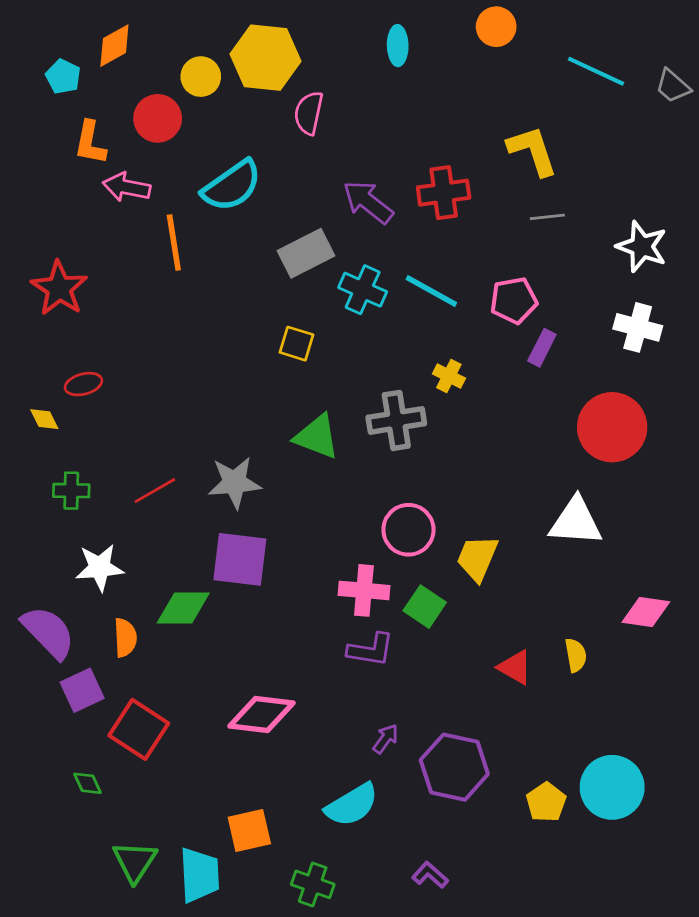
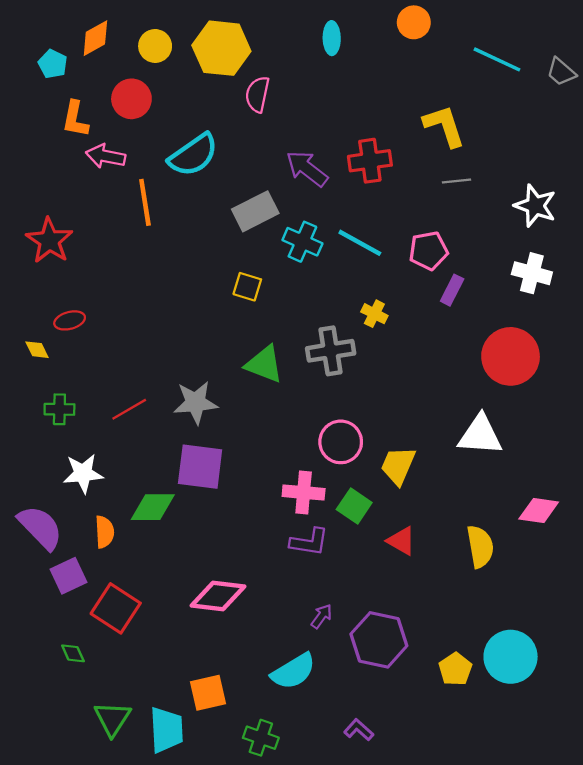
yellow circle: (201, 77) -> (155, 46), moved
yellow semicircle: (576, 655) -> (480, 547), size x1.5
red triangle: (515, 667) -> (401, 541), moved

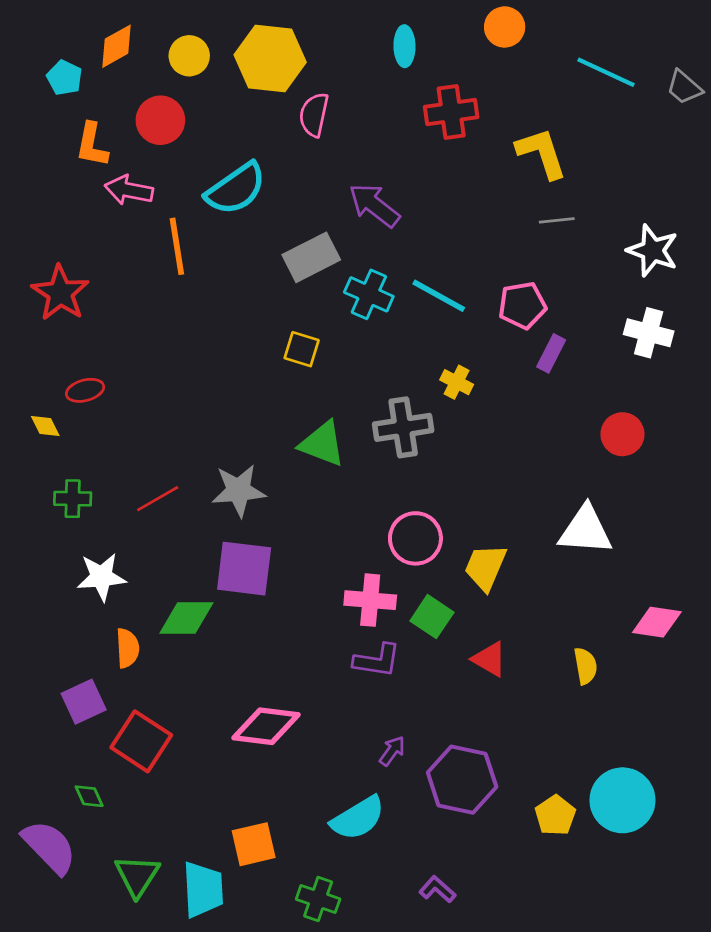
red cross: (370, 161) -> (451, 112), moved
red circle: (511, 356) -> (622, 434), size x0.6
purple semicircle: (40, 527) -> (49, 847), moved
yellow semicircle: (480, 547) -> (585, 666), size x0.7

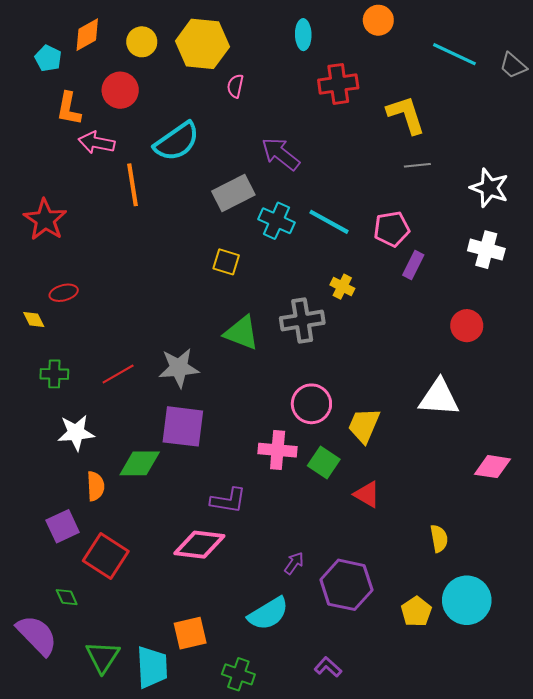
pink semicircle: (314, 115) -> (235, 86), size x0.7
purple L-shape: (377, 660) -> (228, 500), moved
yellow semicircle: (585, 666) -> (439, 539), moved

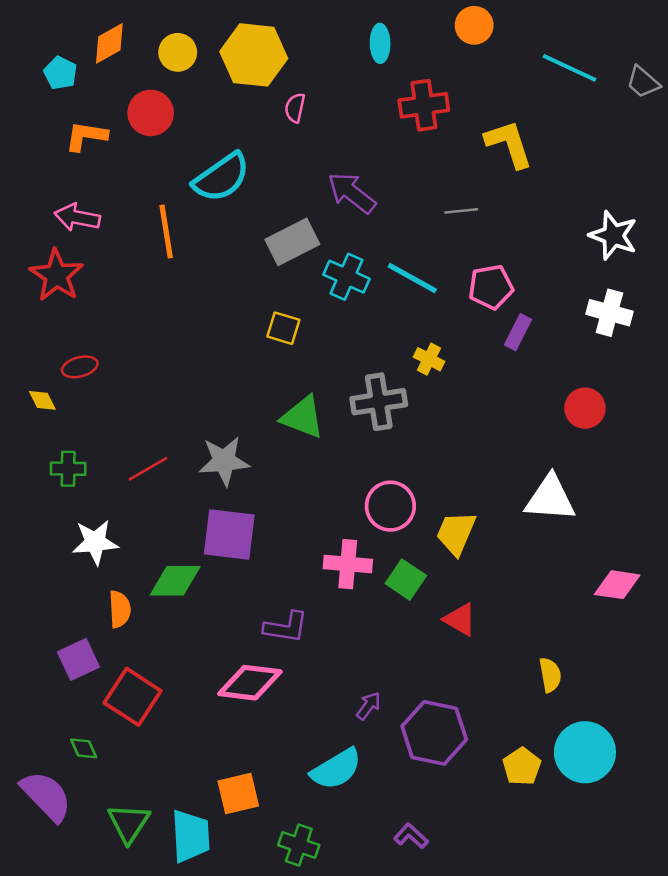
orange L-shape: (69, 109) -> (86, 136), turned 88
pink arrow: (97, 143) -> (77, 217), moved
gray line: (417, 165) -> (461, 211), moved

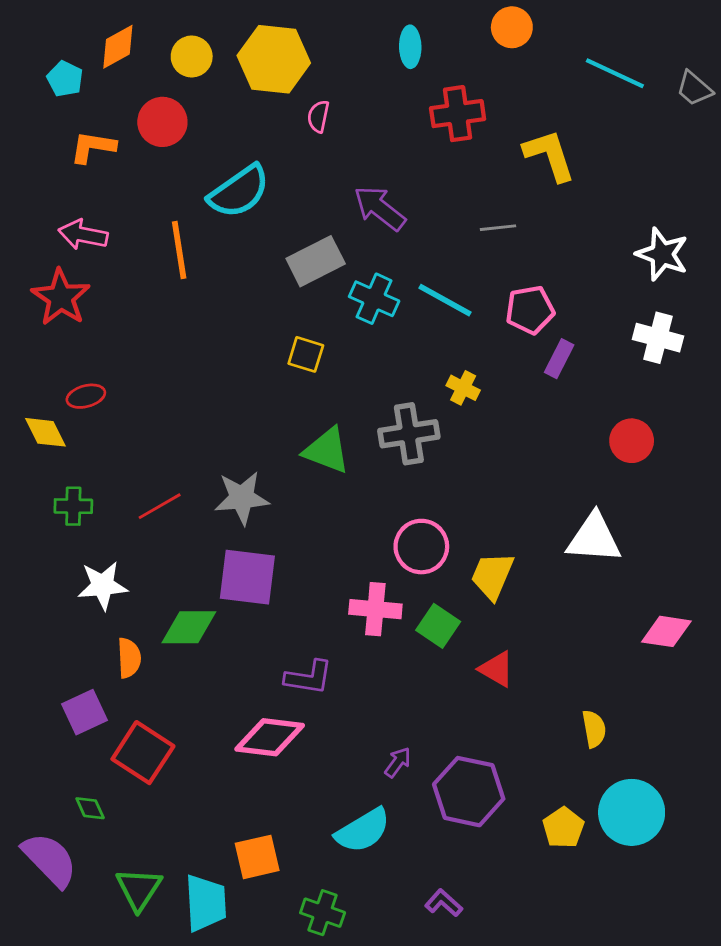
yellow diamond: (42, 400) -> (45, 432), size x1.4

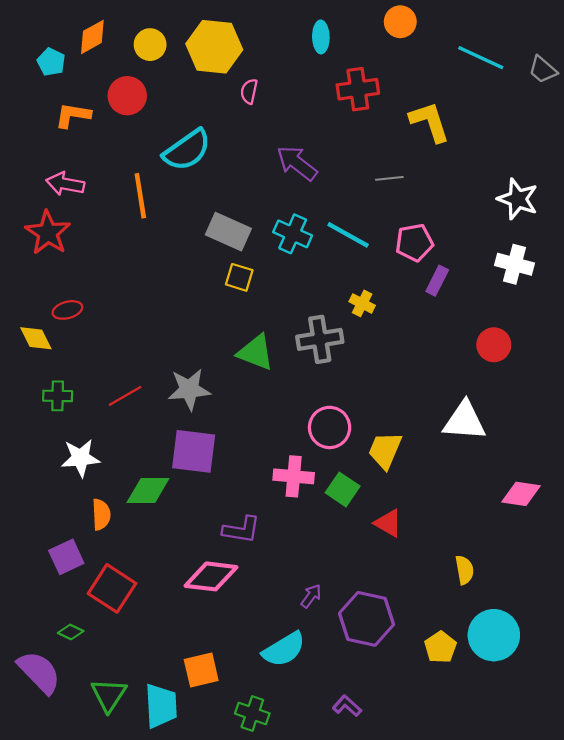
gray rectangle: (316, 261) -> (228, 232), moved, turned 51
green diamond: (90, 808) -> (71, 632), turned -40

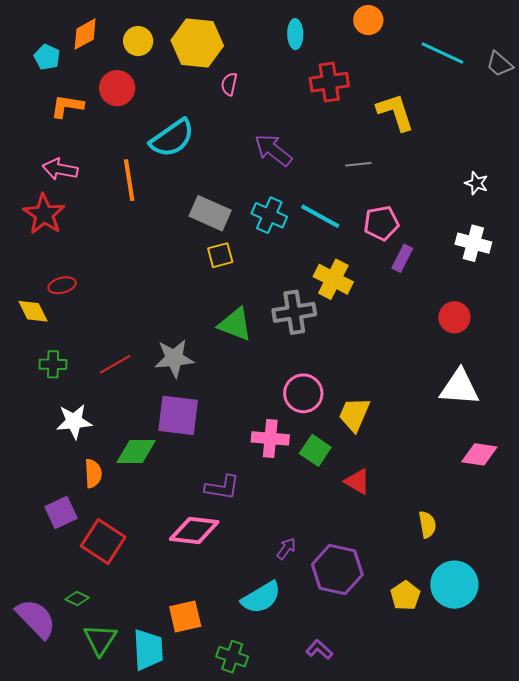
white star: (518, 199) -> (476, 183), size x0.6
yellow square: (239, 277) -> (220, 255), turned -32
yellow cross: (362, 303) -> (333, 279), size x1.6
white triangle: (464, 421) -> (459, 387), moved
green diamond: (71, 632) -> (77, 599), moved

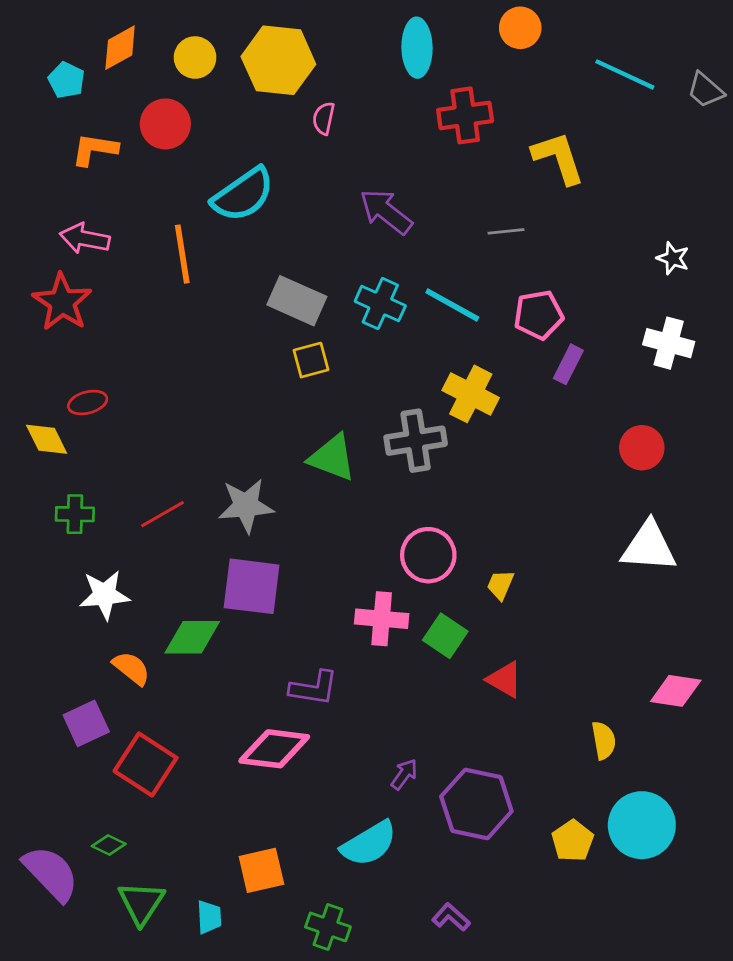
cyan ellipse: (295, 34) -> (417, 48), size x1.4
yellow trapezoid: (354, 414) -> (500, 585), size x0.6
pink diamond: (479, 454) -> (676, 691), moved
orange semicircle: (93, 473) -> (131, 668), turned -48
cyan trapezoid: (148, 650) -> (209, 917), size x0.6

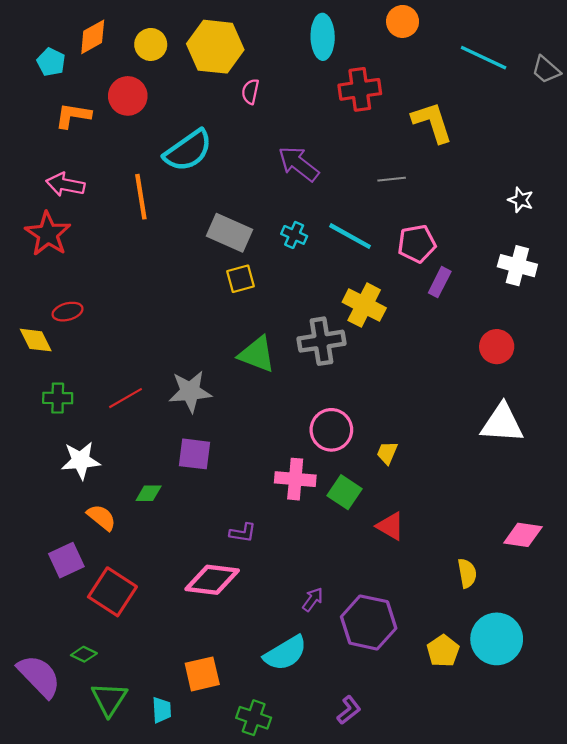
cyan cross: (380, 304) -> (294, 235), size x0.7
purple square: (252, 586) -> (195, 454), size x0.7
green diamond: (192, 637) -> (149, 493), size x0.6
purple L-shape: (314, 688) -> (243, 533), size x0.7
purple L-shape: (451, 917) -> (349, 710), turned 100

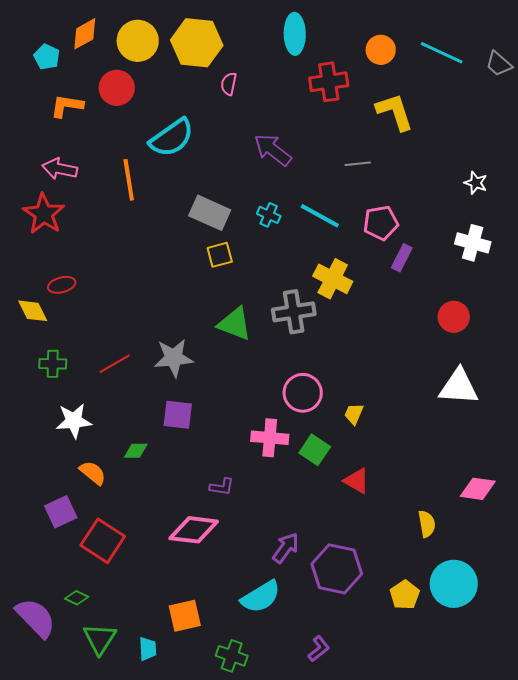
orange circle: (403, 21) -> (381, 50), moved
yellow circle: (151, 44) -> (138, 41), size x1.4
purple arrow: (313, 599) -> (286, 548), size x1.4

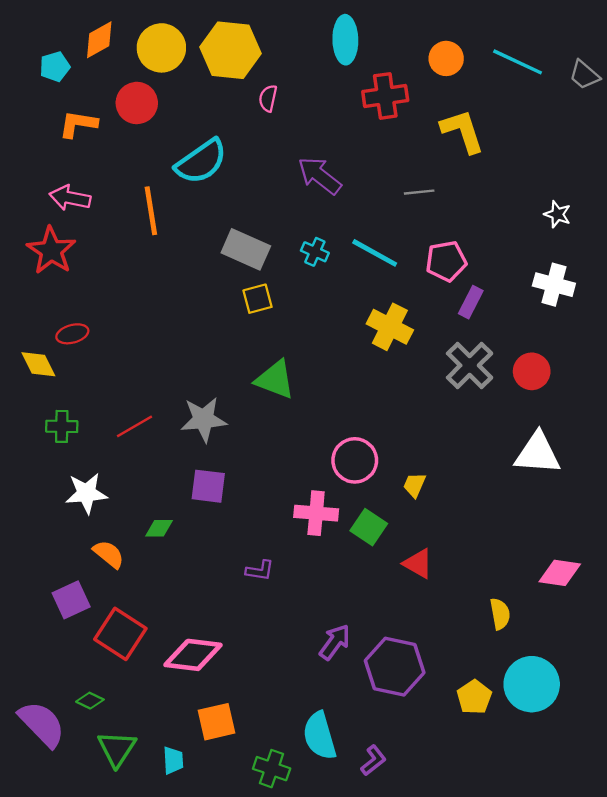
cyan pentagon: (47, 57) -> (55, 67), turned 30
gray cross: (294, 312) -> (470, 365), moved, turned -36
pink diamond: (194, 530) -> (193, 655), moved
cyan semicircle: (261, 597) -> (320, 736), moved, turned 105

